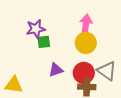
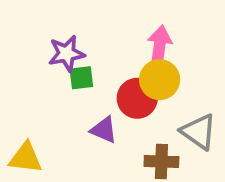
purple triangle: (56, 70) -> (104, 130), turned 42
red circle: (84, 73) -> (137, 98), moved

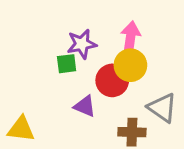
purple star: (66, 54) -> (82, 44), moved

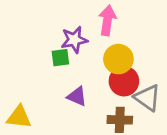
pink arrow: (130, 38) -> (107, 20), moved
red circle: (112, 80) -> (124, 81), moved

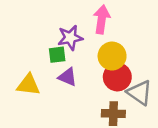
purple triangle: (77, 96) -> (68, 77), moved
yellow triangle: (19, 117) -> (28, 85), moved

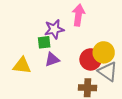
yellow circle: (112, 56) -> (104, 52), moved
purple triangle: (68, 77) -> (52, 59), turned -42

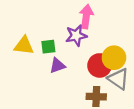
purple star: (54, 29) -> (76, 35), moved
yellow triangle: (22, 66) -> (24, 45), moved

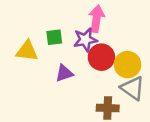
green square: (48, 47) -> (54, 37), moved
red circle: (100, 65) -> (101, 57), moved

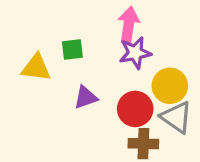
purple star: (85, 40) -> (135, 53), moved
red circle: (101, 57) -> (135, 109), moved

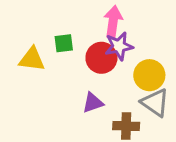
purple triangle: (86, 97) -> (93, 103), moved
red circle: (135, 109) -> (101, 58), moved

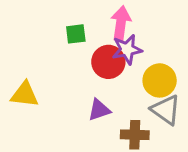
green square: (64, 43) -> (76, 34), moved
yellow triangle: (32, 59) -> (25, 94), moved

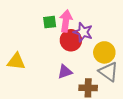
pink arrow: (121, 23) -> (66, 21), moved
purple star: (127, 49) -> (83, 32), turned 30

